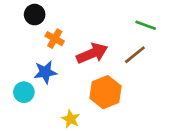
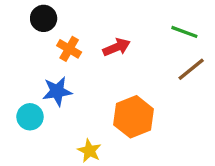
red arrow: (92, 53) -> (117, 47), moved, size x0.7
brown line: (135, 55) -> (191, 69), moved

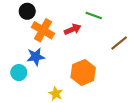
green line: (184, 32) -> (94, 16), moved
orange cross: (69, 49) -> (43, 30), size x1.5

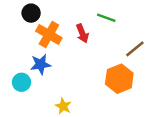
red arrow: (73, 29) -> (82, 33), turned 91
orange hexagon: (83, 73) -> (119, 79), moved

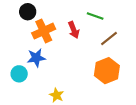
orange cross: (49, 35) -> (44, 31), turned 35
brown line: (135, 49) -> (109, 38), moved

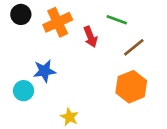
black circle: (28, 12) -> (21, 14), moved
orange cross: (44, 31) -> (58, 22), moved

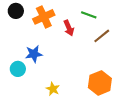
orange hexagon: (131, 87) -> (100, 83), moved

